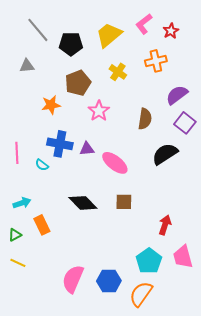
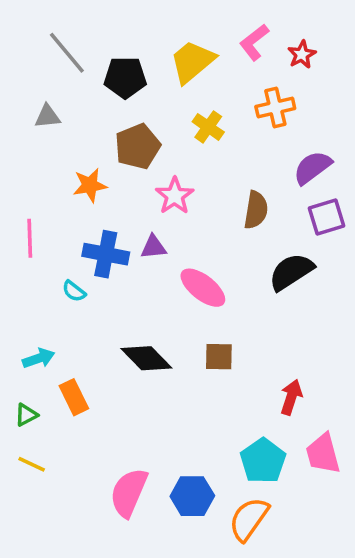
purple square: (185, 123) -> (327, 217), turned 35
purple triangle: (87, 149) -> (153, 247), moved
pink line: (17, 153) -> (30, 238), moved

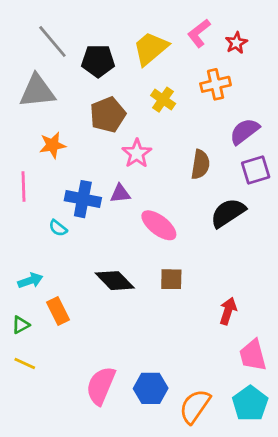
gray triangle: (47, 116) -> (37, 91), size x1.8
orange star: (90, 185) -> (52, 145), moved
cyan pentagon: (263, 461) -> (250, 404), moved

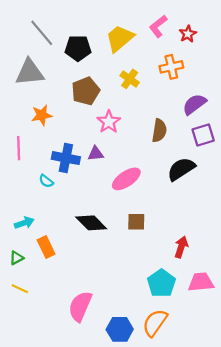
pink ellipse: (159, 225) -> (126, 179), turned -72
pink trapezoid: (253, 355) -> (201, 282), turned 100
blue hexagon: (151, 388) -> (120, 329), moved
cyan pentagon: (250, 404) -> (161, 283), moved

